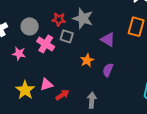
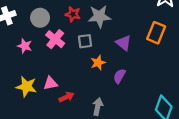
gray star: (83, 18) -> (99, 16), turned -30
gray square: (67, 36) -> (85, 41), moved, turned -32
yellow star: (25, 90) -> (26, 87), turned -30

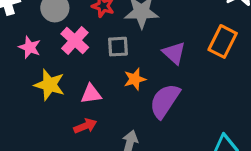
purple semicircle: (119, 76) -> (165, 101), size x1.6
pink triangle: (50, 83) -> (91, 94), moved
yellow star: (26, 87) -> (49, 85), moved

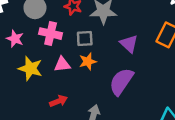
pink cross: (75, 41) -> (51, 34), turned -30
orange star: (135, 79) -> (88, 61), moved
pink triangle: (91, 94) -> (62, 64), moved

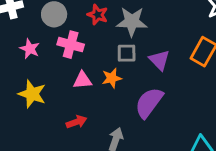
gray square: (85, 38) -> (127, 53), moved
yellow star: (30, 68) -> (32, 94), moved

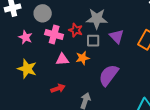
red star: (98, 15) -> (76, 30), moved
purple triangle: (159, 60) -> (117, 36), moved

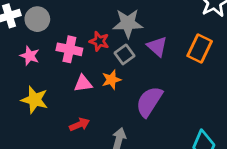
gray circle: (43, 13) -> (37, 19), moved
gray square: (93, 41) -> (125, 54), turned -32

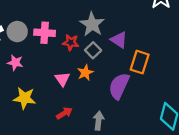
gray star: (128, 23) -> (92, 24), turned -30
pink cross: (69, 49) -> (45, 33), moved
orange rectangle: (200, 49) -> (140, 62), moved
pink triangle: (83, 84) -> (62, 79), turned -49

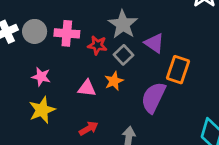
pink star: (15, 63) -> (41, 77), moved
pink triangle: (62, 79) -> (87, 88), turned -49
yellow star: (25, 98) -> (42, 110), turned -30

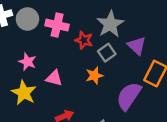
pink triangle: (87, 88) -> (54, 78), moved
yellow star: (42, 110) -> (24, 93), turned -30

